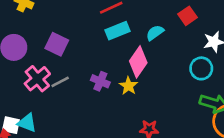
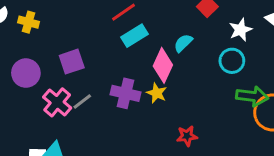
cyan semicircle: (155, 33) -> (183, 43), moved
purple square: (57, 44) -> (72, 62), turned -35
purple cross: (100, 81) -> (126, 93), size x1.4

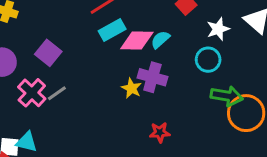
purple square: (72, 62) -> (48, 53), turned -35
pink diamond: (163, 65) -> (137, 41), moved, turned 64
purple cross: (126, 93) -> (152, 77), moved

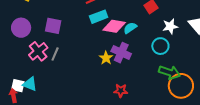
purple square: (48, 53) -> (53, 26), turned -36
gray line: (57, 93) -> (55, 54), turned -40

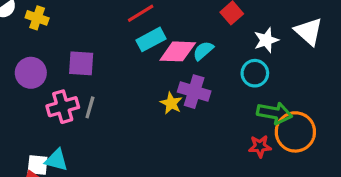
pink cross: (38, 51) -> (63, 107), turned 30
red star: (121, 91) -> (260, 146), moved

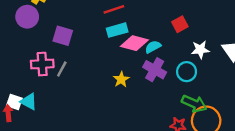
purple circle: (31, 73) -> (27, 17), moved
purple cross: (194, 92) -> (155, 70), moved

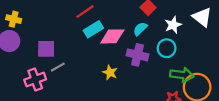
cyan semicircle: (153, 47) -> (140, 29), moved
gray line: (62, 69) -> (58, 67), moved, turned 48

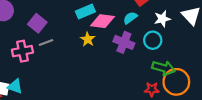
purple square: (46, 49) -> (37, 23), turned 30
yellow star: (110, 73) -> (88, 39), moved

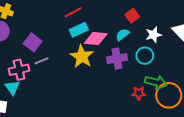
yellow star: (88, 39) -> (82, 57), size x1.6
purple cross: (124, 42) -> (117, 59), turned -30
cyan triangle: (15, 86) -> (12, 88), moved, turned 35
red star: (152, 89) -> (139, 93), moved

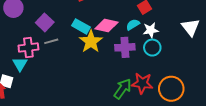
cyan rectangle: (79, 30) -> (81, 26), moved, turned 48
white star: (154, 35) -> (151, 30), moved
green arrow: (156, 82) -> (123, 89), moved, turned -75
red star: (139, 93) -> (142, 83), size x1.5

